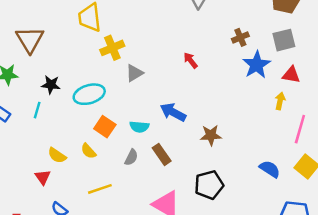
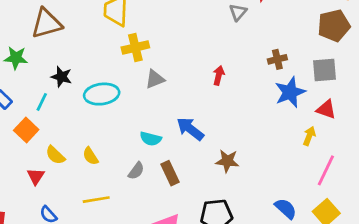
brown triangle: (30, 40) -> (47, 23), turned 36
red arrow: (191, 60) -> (219, 75), turned 42
orange square: (105, 127) -> (26, 130), moved

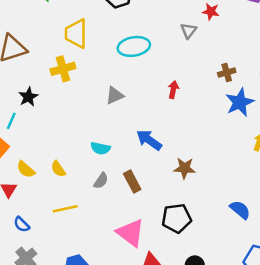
yellow cross: (135, 47) -> (63, 69), moved
black star: (61, 77) -> (28, 97), turned 30
cyan ellipse: (102, 94) -> (134, 46), moved
cyan semicircle: (151, 139) -> (100, 148), moved

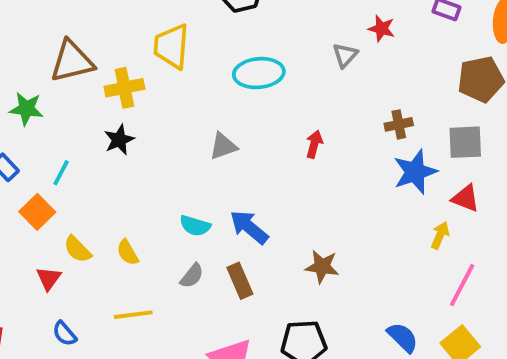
yellow cross: (63, 69) -> (124, 88), moved
black star: (28, 97) -> (119, 140), moved
blue arrow: (149, 140) -> (249, 227), moved

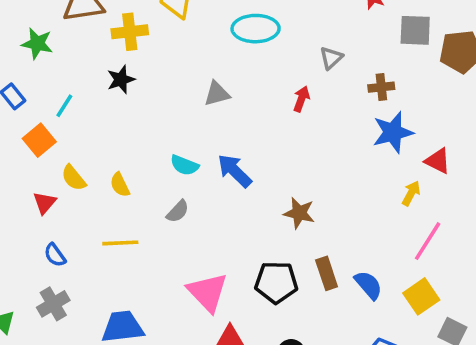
gray triangle: (345, 55) -> (331, 58), moved
gray square: (465, 142) -> (415, 30), moved
brown rectangle: (240, 281) -> (327, 273), moved

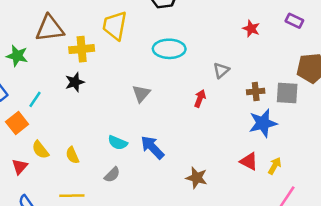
gray square: (415, 30) -> (287, 93), moved
gray triangle: (217, 94) -> (141, 93), turned -36
red triangle: (438, 161) -> (249, 161), moved

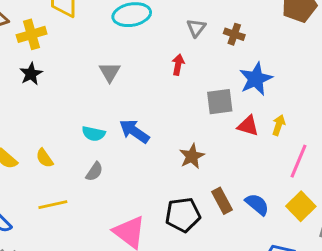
brown cross: (256, 91) -> (234, 34), moved, turned 35
gray square: (287, 93) -> (220, 102), moved
brown star: (197, 178) -> (192, 156), turned -30

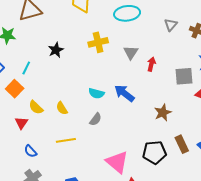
yellow cross: (32, 34) -> (98, 42), moved
red arrow: (178, 65) -> (151, 64), moved
gray triangle: (110, 72) -> (131, 52), moved

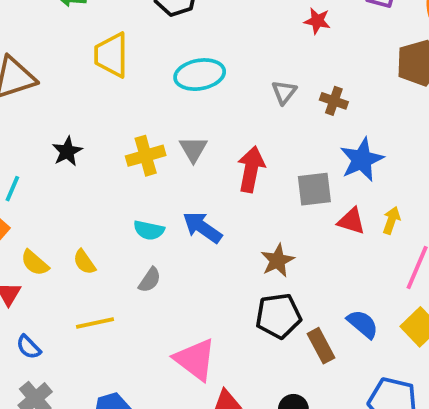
yellow cross: (98, 42) -> (146, 156), moved
gray triangle: (131, 52) -> (193, 149), moved
red arrow: (151, 64) -> (251, 169), size x1.6
brown rectangle: (182, 144) -> (321, 346), moved
black pentagon: (154, 152) -> (278, 316), moved

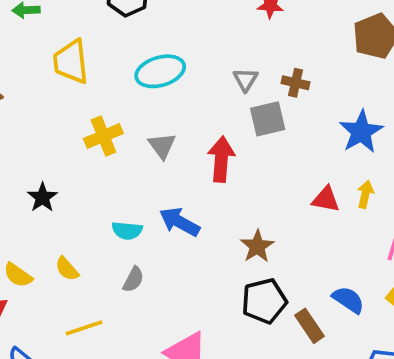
black star: (67, 151) -> (42, 197), moved
yellow cross: (146, 156) -> (103, 136), moved
blue star: (362, 160) -> (361, 132), moved
gray square: (314, 189) -> (268, 119), moved

